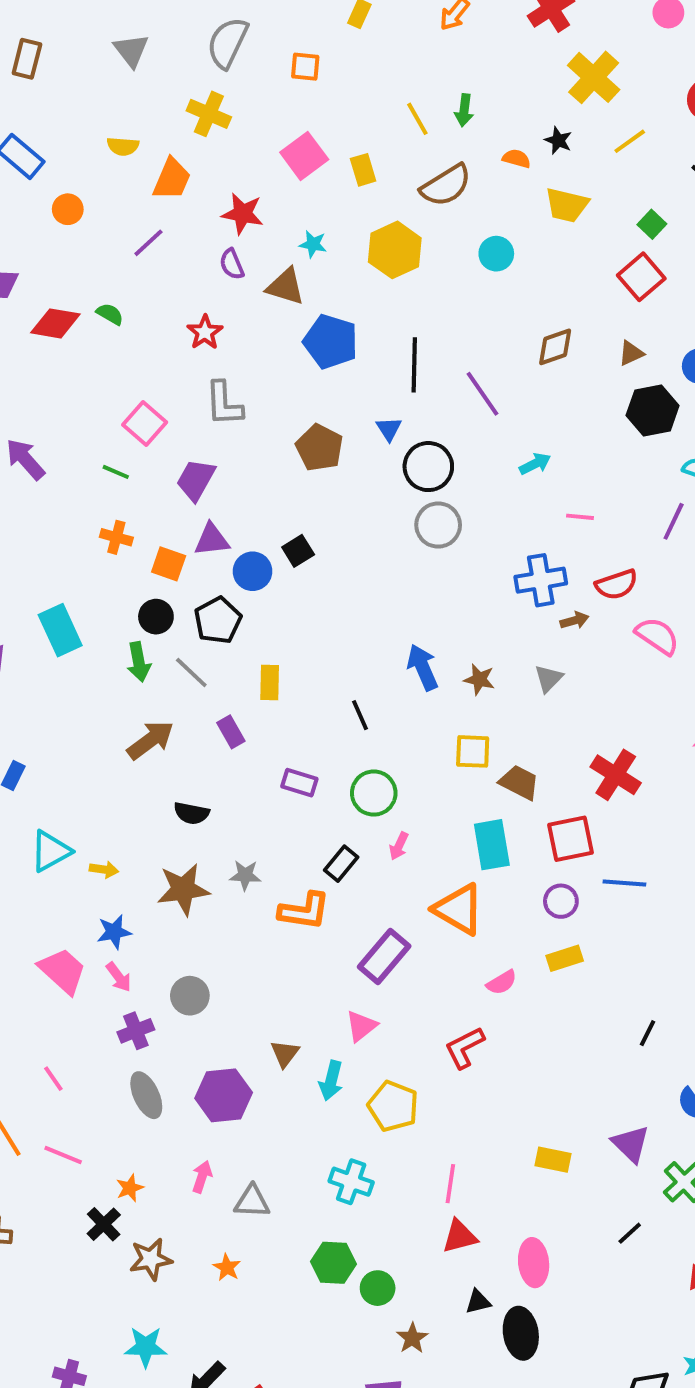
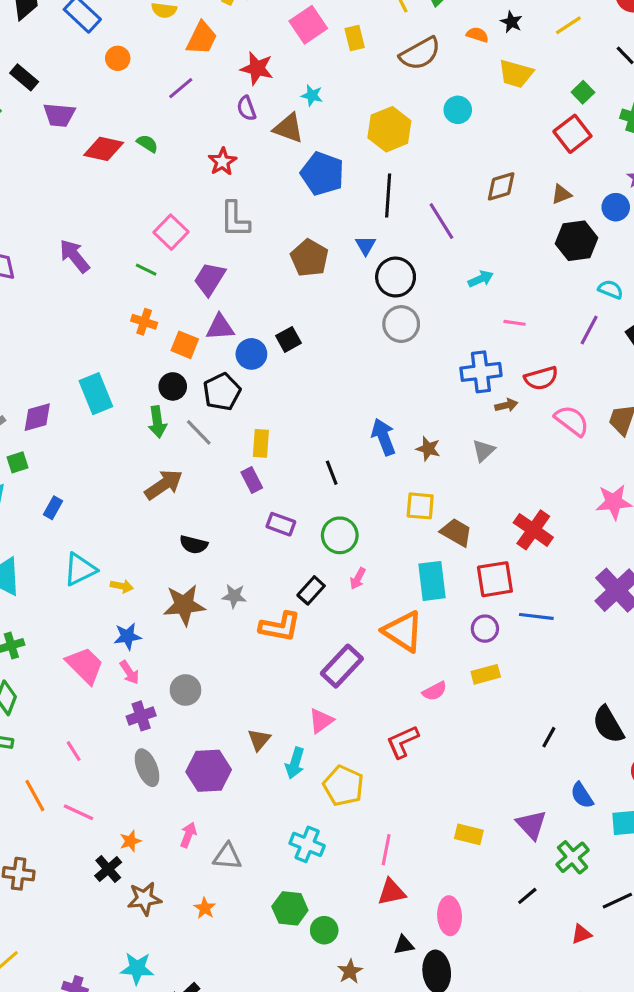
yellow hexagon: (395, 250) -> (389, 129), moved
purple rectangle: (231, 732) -> (252, 480), moved

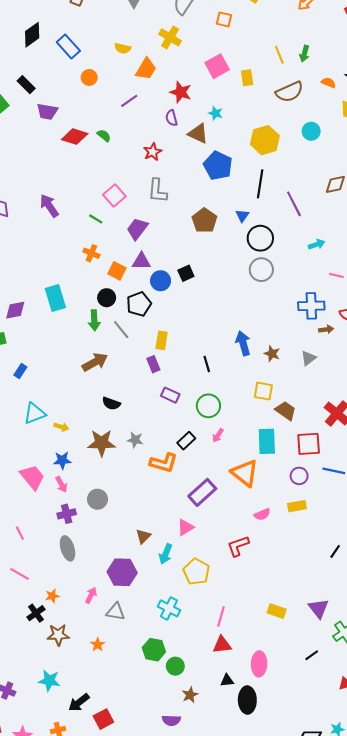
purple hexagon: (209, 771) -> (122, 572), moved

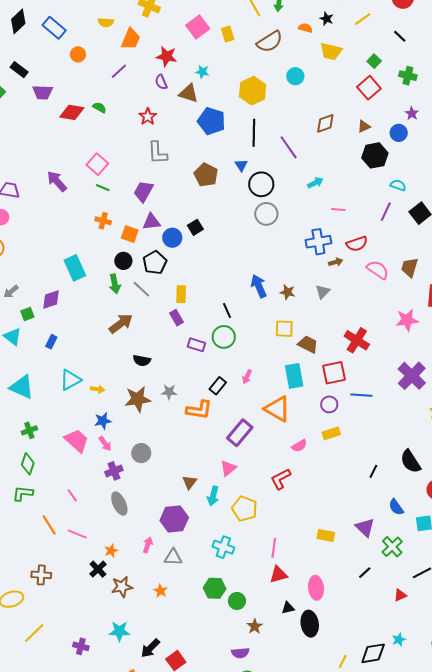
pink square: (114, 195) -> (97, 164), moved
purple diamond: (15, 310) -> (51, 300), moved
green circle: (208, 406) -> (224, 337), moved

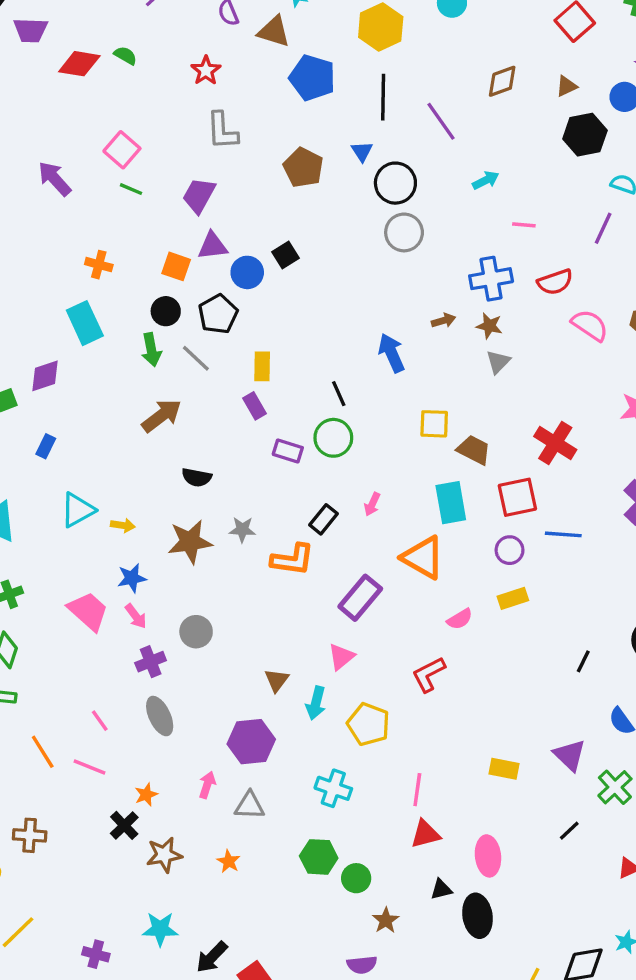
orange cross: (103, 221) -> (99, 265), moved
brown arrow: (336, 262) -> (443, 321), moved
brown star: (287, 292) -> (489, 326), moved
pink line: (72, 495) -> (100, 721), moved

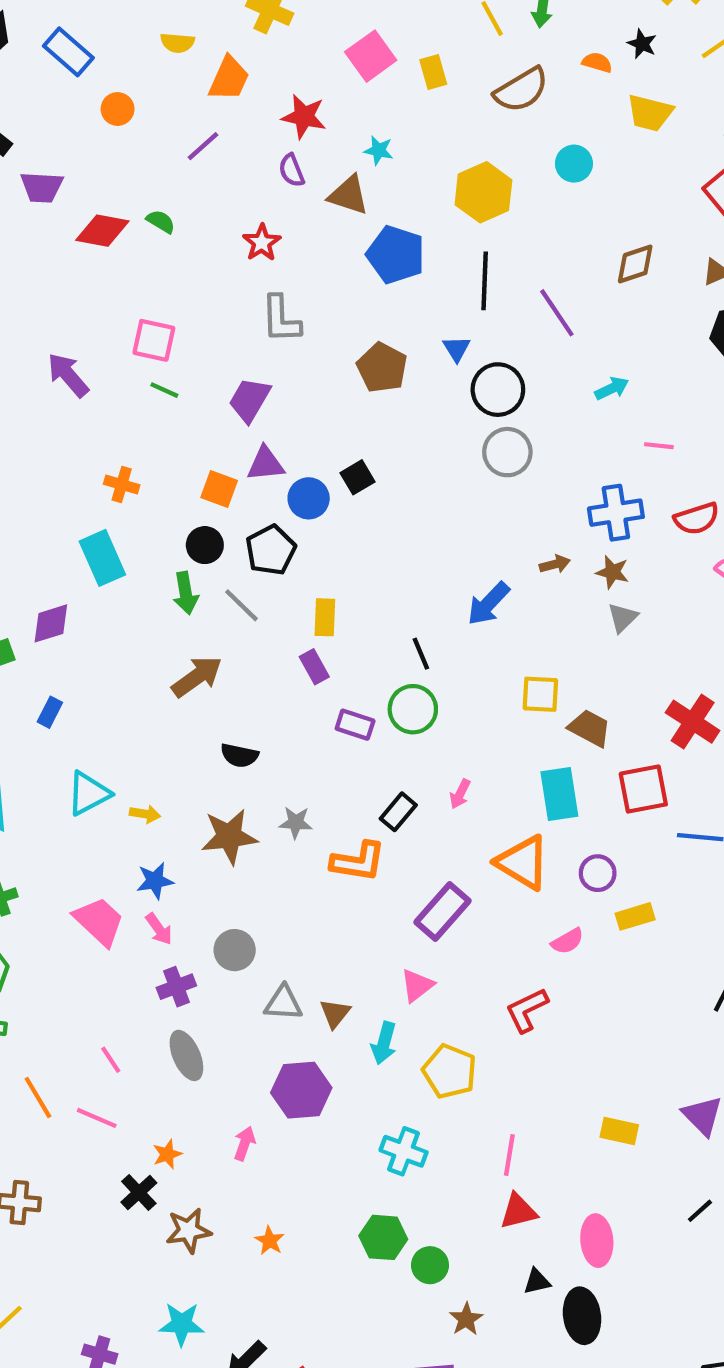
pink square: (122, 150) -> (154, 340), turned -30
blue arrow: (392, 353) -> (488, 604), turned -114
purple circle: (510, 550) -> (598, 873), moved
gray triangle: (250, 806) -> (283, 1003), moved

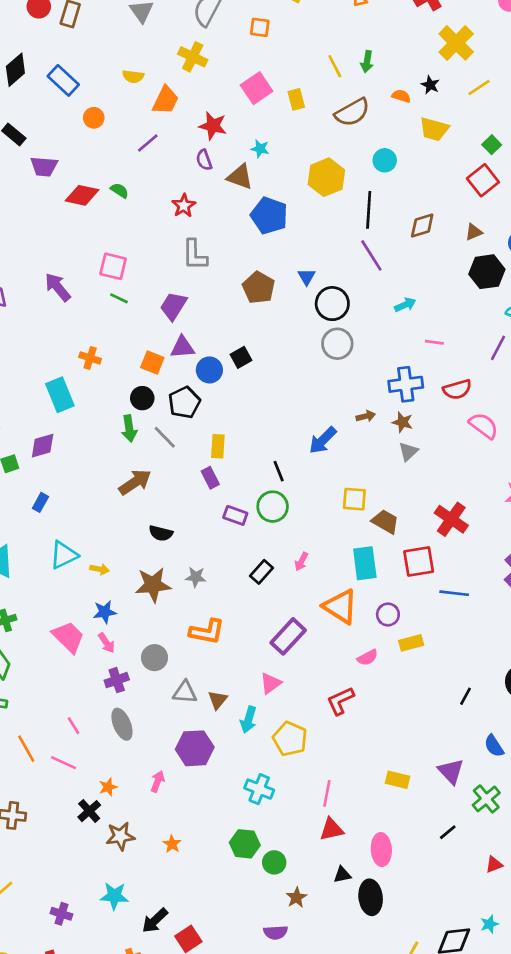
black line: (485, 281) -> (369, 210), moved
cyan rectangle: (102, 558) -> (60, 395), moved
orange L-shape: (358, 862) -> (207, 632), moved

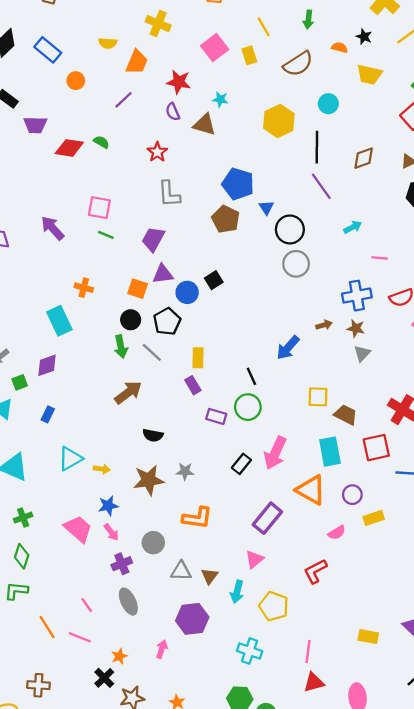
yellow line: (335, 66) -> (264, 27), moved
blue pentagon: (269, 216) -> (238, 184), moved
pink arrow: (301, 562) -> (275, 453), size x2.0

